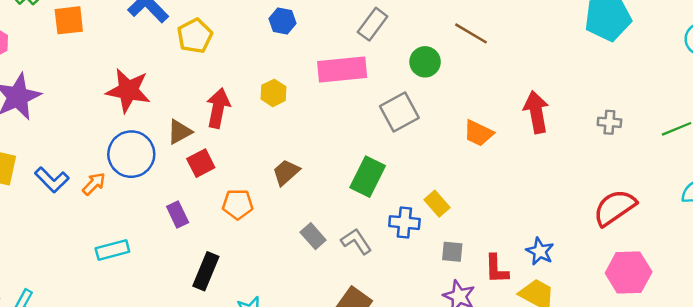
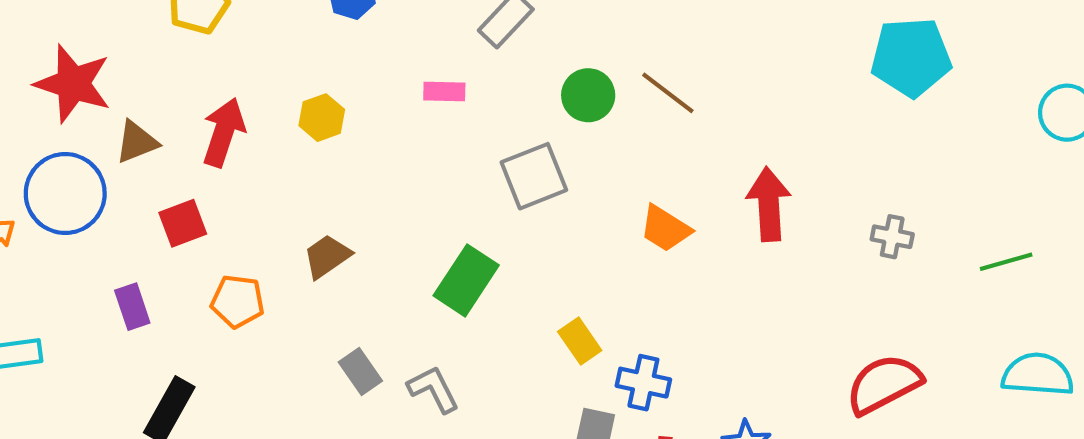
brown line: (471, 33) -> (668, 93), moved
pink rectangle: (342, 70) -> (444, 91), size x0.5
brown triangle: (180, 132) -> (137, 142), moved
blue cross: (404, 223) -> (643, 383), moved

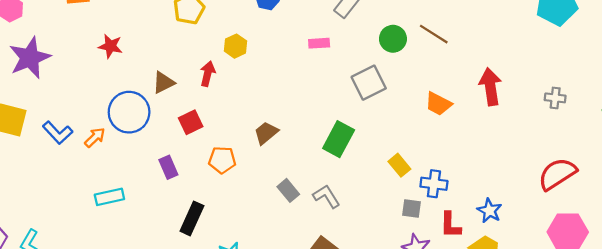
red star: (73, 84) -> (110, 46), moved, size x0.6
yellow hexagon: (322, 118) -> (236, 46), moved
red arrow: (224, 132) -> (208, 74), size x0.7

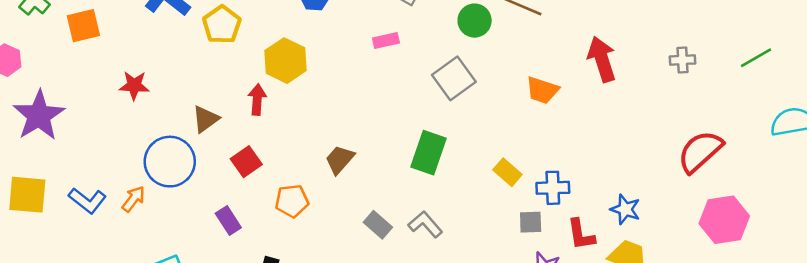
yellow hexagon: (236, 46) -> (285, 61), size x1.5

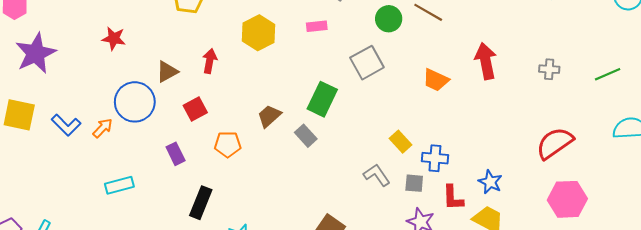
yellow hexagon: (285, 61) -> (258, 33), moved
green rectangle: (429, 153) -> (322, 99), moved
gray L-shape: (425, 224) -> (377, 175), moved
gray rectangle: (378, 225) -> (306, 136), moved

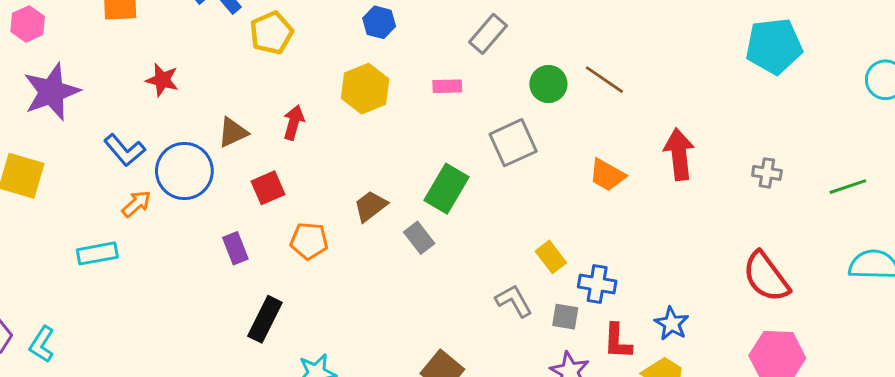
blue L-shape: (66, 125) -> (125, 150), moved
red semicircle: (555, 143) -> (766, 277), turned -96
cyan rectangle: (119, 185) -> (97, 253), moved

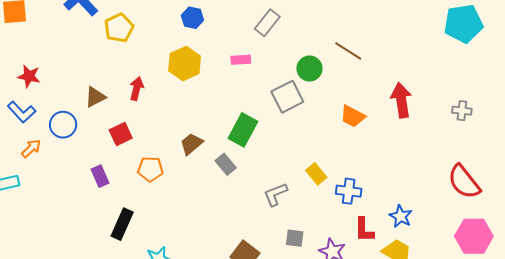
red star: (162, 80) -> (29, 76), moved
green circle: (548, 84) -> (309, 69), moved
blue circle: (184, 171) -> (63, 125), size x0.7
gray L-shape: (514, 301) -> (275, 194), moved, turned -80
gray square: (565, 317) -> (295, 238), moved

